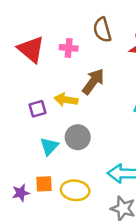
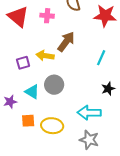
cyan triangle: (49, 146) -> (32, 92), turned -42
purple star: (21, 193) -> (10, 102), moved

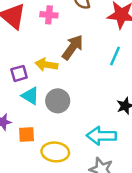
cyan line: (101, 58) -> (115, 56), moved
cyan triangle: (32, 92) -> (30, 96), moved
orange square: (28, 121) -> (27, 135), moved

